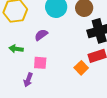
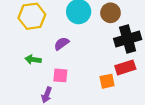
orange square: (81, 68) -> (107, 81), turned 32

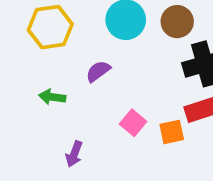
pink square: (60, 75) -> (133, 123), moved, turned 35

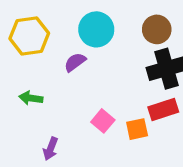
brown circle: (177, 22) -> (157, 29), moved
purple semicircle: (98, 71) -> (75, 62), moved

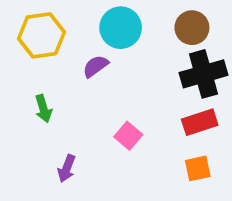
green arrow: (31, 98) -> (43, 109), turned -115
orange square: (137, 129) -> (198, 168), moved

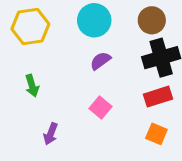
purple semicircle: (96, 66) -> (100, 61), moved
orange square: (198, 168) -> (156, 134), turned 35

